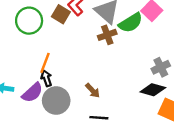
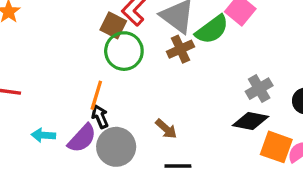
green circle: (29, 21) -> (124, 51), moved

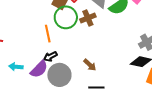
brown cross: (180, 49) -> (88, 18), moved
orange line: (96, 95) -> (48, 34), moved, turned -30
black arrow: (100, 117) -> (50, 56), turned -96

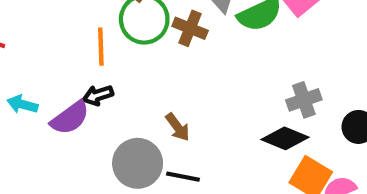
brown cross: (88, 18) -> (190, 28), turned 35
gray circle: (59, 75) -> (138, 163), moved

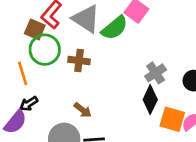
brown cross: (190, 28) -> (79, 61), moved
black diamond: (285, 138) -> (150, 100), turned -72

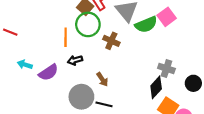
gray cross: (156, 73) -> (166, 68), turned 35
black arrow: (29, 104) -> (75, 60), moved

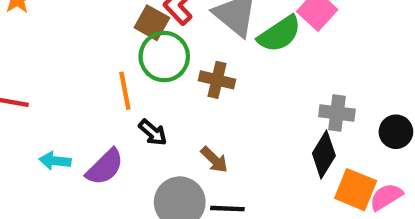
black arrow: (75, 60) -> (153, 132), turned -112

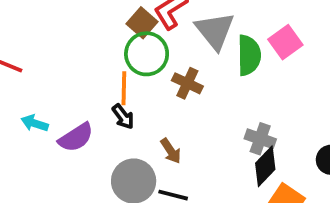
green semicircle: (279, 34) -> (249, 55), turned -69
orange line: (125, 91) -> (124, 88), moved
gray cross: (337, 113) -> (260, 139), moved

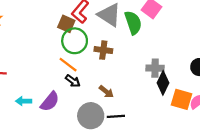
orange line: (124, 88) -> (68, 65), turned -36

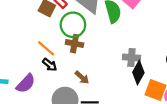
green circle: (75, 41) -> (73, 25), moved
brown cross: (103, 50) -> (75, 44), moved

